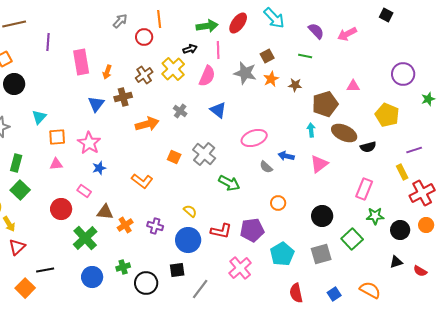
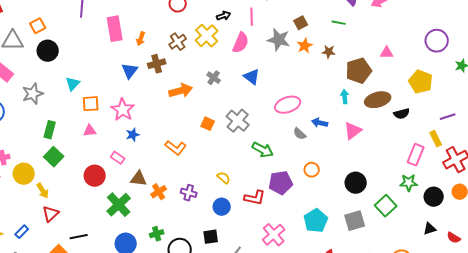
brown ellipse: (344, 133) -> (378, 100), turned -40
pink rectangle: (364, 189) -> (416, 155), moved
purple pentagon: (252, 230) -> (281, 183), moved
blue circle: (188, 240) -> (222, 207), size x0.7

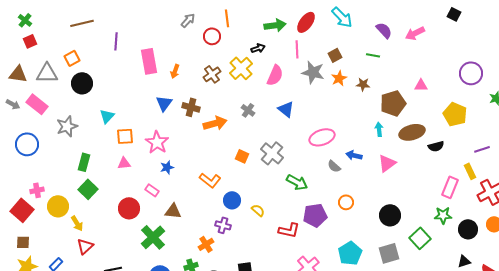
pink line: (252, 17) -> (297, 49), moved
brown cross: (157, 64) -> (191, 107), moved, turned 30
orange cross: (159, 192) -> (206, 244), moved
blue circle: (222, 207) -> (232, 200), moved

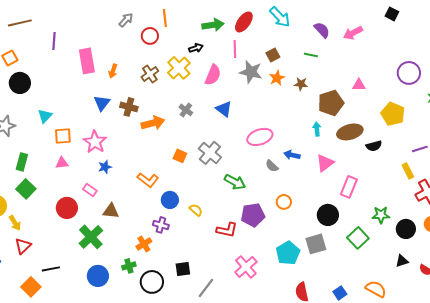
pink rectangle: (450, 187) -> (349, 187), moved
gray square: (389, 253) -> (316, 244), moved

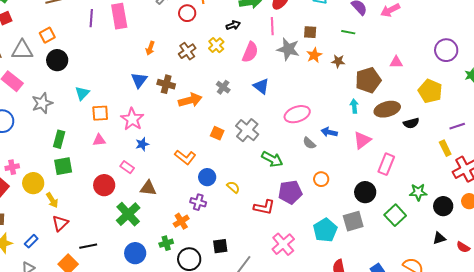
brown square: (273, 55) -> (310, 32), turned 32
pink rectangle: (87, 61) -> (119, 16), moved
yellow cross: (179, 68) -> (216, 45), size x0.7
green square: (26, 189) -> (63, 166), turned 36

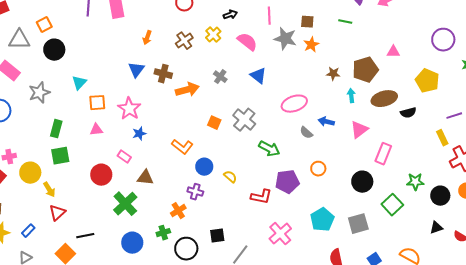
pink semicircle: (250, 52) -> (247, 42), turned -75
brown star: (338, 61) -> (333, 74), moved
gray square: (353, 221) -> (358, 224), moved

